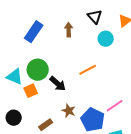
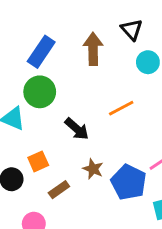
brown arrow: (69, 30) -> (93, 49), size x1.5
green circle: (38, 70) -> (40, 92), moved
orange square: (31, 91) -> (38, 161), moved

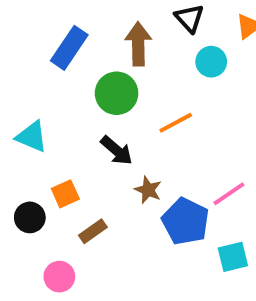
green circle: (40, 92) -> (117, 93), moved
brown star: (93, 169) -> (148, 190), moved

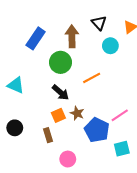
orange square: (65, 194) -> (58, 115), moved
brown rectangle: (93, 231) -> (48, 135), turned -72
pink circle: (59, 277) -> (68, 159), moved

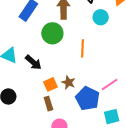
orange line: (92, 78) -> (83, 48), turned -60
black arrow: (60, 92) -> (33, 62), moved
brown rectangle: (48, 135) -> (48, 104), moved

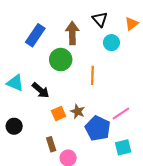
brown rectangle: (48, 104) -> (51, 144), moved

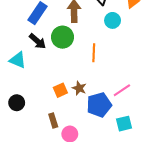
black arrow: (41, 90) -> (38, 41), moved
blue pentagon: (98, 128) -> (99, 105), turned 30

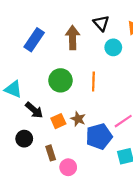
green circle: (63, 37) -> (60, 80), moved
black arrow: (38, 41) -> (34, 110), moved
black circle: (17, 103) -> (24, 139), moved

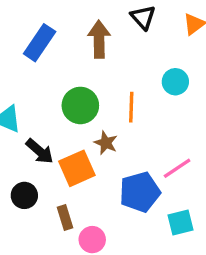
cyan circle: (113, 47) -> (175, 82), moved
brown star: (78, 119) -> (106, 143), moved
orange square: (58, 121) -> (77, 168), size x1.5

